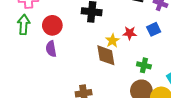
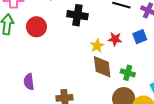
purple semicircle: (51, 49) -> (29, 82), moved
brown diamond: (106, 55) -> (102, 67), moved

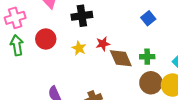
red star: (115, 39) -> (103, 44), moved
yellow star: (97, 46) -> (79, 48), moved

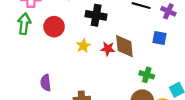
blue square: (148, 18) -> (159, 38), turned 32
brown diamond: (121, 58) -> (124, 46), moved

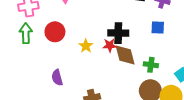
black cross: (96, 15) -> (118, 33), moved
brown diamond: (124, 46) -> (125, 55), moved
purple semicircle: (46, 83) -> (57, 78), moved

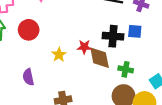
black cross: (118, 33) -> (113, 36), moved
yellow star: (86, 46) -> (59, 55), moved

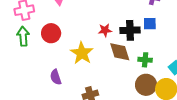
red star: (84, 47) -> (105, 30), moved
yellow star: (59, 55) -> (82, 53), size x1.6

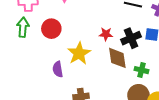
black cross: (130, 30) -> (131, 38), turned -30
purple semicircle: (56, 77) -> (58, 69), moved

